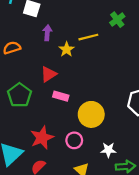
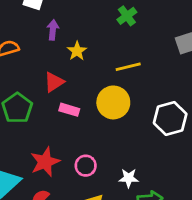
green cross: (117, 20) -> (127, 16), moved
yellow line: (88, 37) -> (128, 67), moved
yellow circle: (91, 114) -> (113, 102), moved

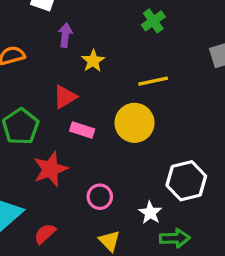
white hexagon: (170, 119) -> (186, 181), moved
red star: (45, 162) -> (50, 169), moved
white star: (129, 178) -> (150, 213), turned 30

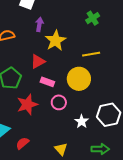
yellow star: (93, 61) -> (56, 41), size x1.5
pink circle: (100, 197) -> (59, 102), moved
white star: (150, 213) -> (82, 121), moved

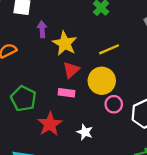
red triangle: (38, 61) -> (71, 70), moved
pink circle: (59, 102) -> (114, 104), moved
white star: (82, 121) -> (85, 132), moved

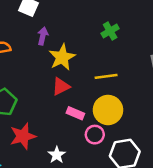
yellow circle: (102, 81) -> (108, 110), moved
pink rectangle: (66, 93) -> (75, 113), moved

